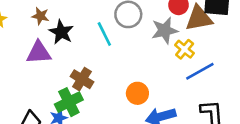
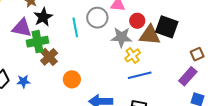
orange circle: (137, 93) -> (72, 79), moved
green cross: (69, 102) -> (38, 42), moved

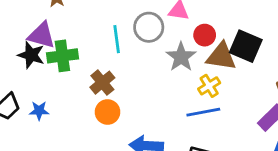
black star: (43, 17) -> (31, 55), moved, turned -30
gray star: (121, 37) -> (181, 57), turned 30
yellow cross: (133, 55) -> (209, 86), moved
brown cross: (49, 57) -> (102, 83), moved

